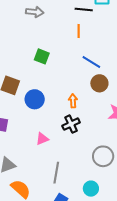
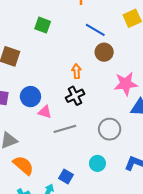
blue circle: (35, 99) -> (30, 97), moved
pink triangle: (42, 139) -> (45, 112), turned 40
gray line: (56, 173) -> (65, 129), moved, turned 65

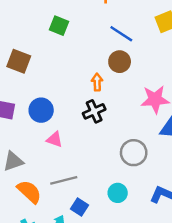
brown circle: (104, 52) -> (120, 62), moved
pink triangle: (45, 112) -> (55, 139), moved
gray line: (65, 129) -> (64, 180), moved

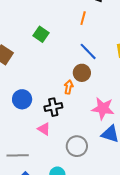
orange arrow: (97, 82) -> (69, 87), moved
blue circle: (41, 110) -> (22, 99), moved
pink triangle: (55, 139) -> (44, 129), moved

